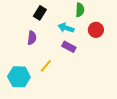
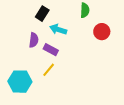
cyan arrow: (66, 28) -> (58, 29), moved
purple rectangle: (69, 47) -> (51, 50), moved

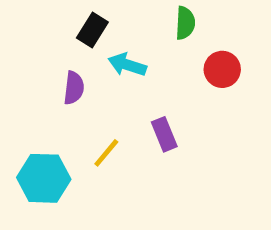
purple rectangle: (51, 50) -> (164, 134), moved, turned 40

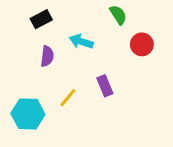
green semicircle: (185, 23) -> (118, 15), turned -36
black rectangle: (92, 30) -> (41, 19), moved, turned 30

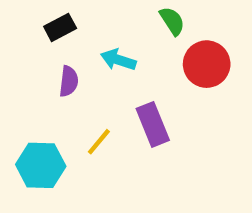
red circle: (142, 44) -> (207, 64), size x1.4
purple rectangle: (105, 86) -> (153, 124), size x1.4

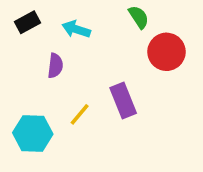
black rectangle: (60, 27) -> (27, 22), moved
cyan arrow: (118, 60) -> (76, 29), moved

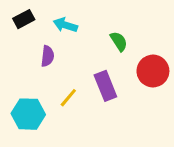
green semicircle: (139, 17) -> (119, 41), moved
red circle: (166, 52) -> (153, 71), moved

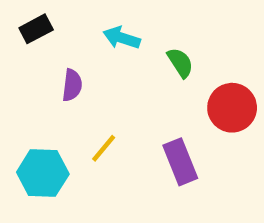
cyan arrow: (65, 25) -> (122, 38), moved
purple rectangle: (105, 86) -> (180, 162), moved

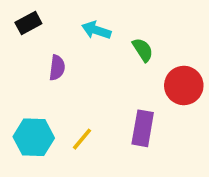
yellow line: (104, 148) -> (82, 139), moved
purple rectangle: (180, 162) -> (143, 128), turned 32

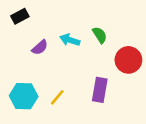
cyan arrow: (96, 30) -> (70, 40), moved
purple semicircle: (57, 68) -> (40, 47), turned 42

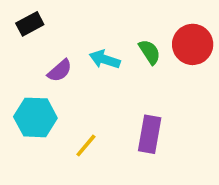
red circle: (128, 60) -> (193, 44), moved
cyan hexagon: (24, 96) -> (35, 117), moved

